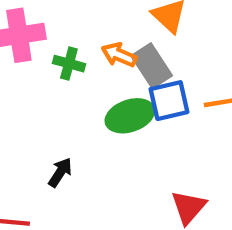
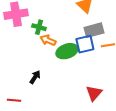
orange arrow: (119, 55) -> (48, 40), moved
gray rectangle: (152, 66) -> (94, 30), moved, turned -72

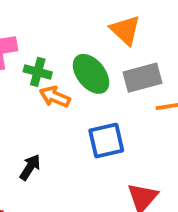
blue square: (85, 44) -> (106, 141), moved
green ellipse: (67, 51) -> (91, 74), moved, turned 70

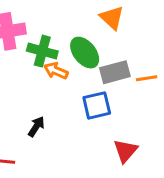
green cross: (38, 72) -> (42, 51), size x1.4
gray rectangle: (142, 78) -> (115, 72), moved

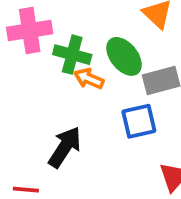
black arrow: (36, 127) -> (65, 147), size x1.6

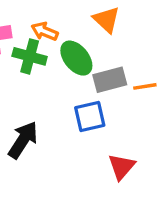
orange arrow: (89, 79) -> (45, 31), moved

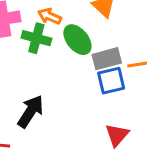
blue square: (90, 117) -> (111, 81), moved

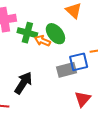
orange arrow: (50, 16) -> (42, 41), moved
gray rectangle: (107, 59) -> (67, 70), moved

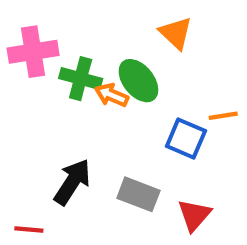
blue square: (79, 62) -> (186, 139), turned 36
gray rectangle: (67, 70) -> (138, 194), moved, turned 36

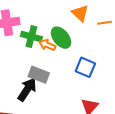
orange line: (223, 116) -> (104, 23), moved
gray rectangle: (138, 194) -> (39, 75), moved

